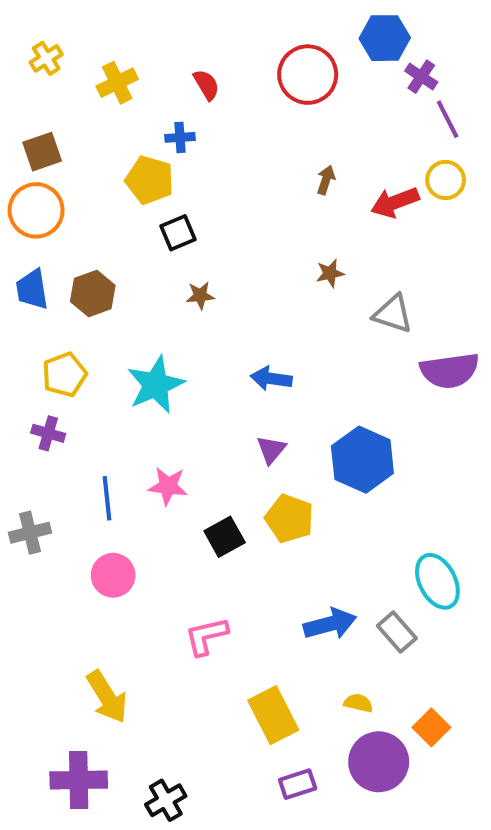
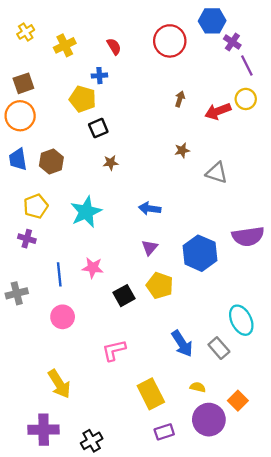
purple semicircle: (450, 371) -> (248, 236), moved
blue arrow: (330, 624) -> (182, 344), turned 72

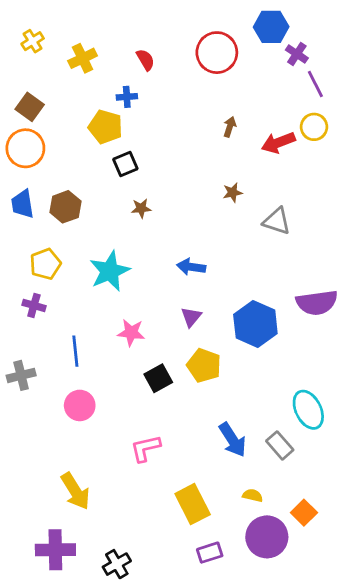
brown square: (23, 83) -> (30, 107), turned -35
pink star: (93, 268) -> (131, 333), moved

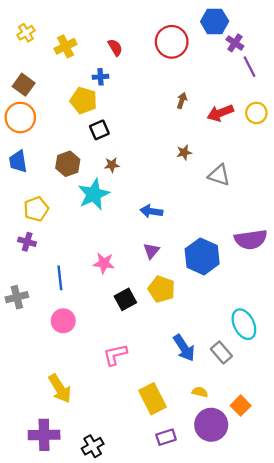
yellow circle: (314, 127) -> (256, 113), moved
brown hexagon: (65, 207) -> (68, 164), moved
cyan star: (110, 271) -> (94, 194), moved

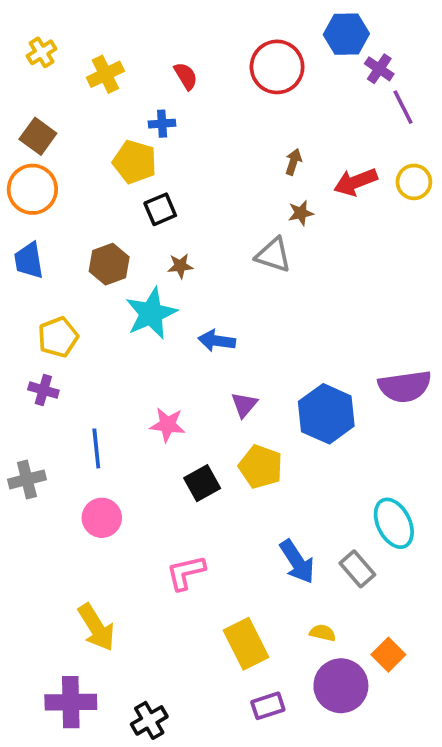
brown star: (184, 152) -> (301, 213), moved
gray triangle: (219, 175) -> (273, 255), moved
blue arrow: (151, 211) -> (217, 341), moved

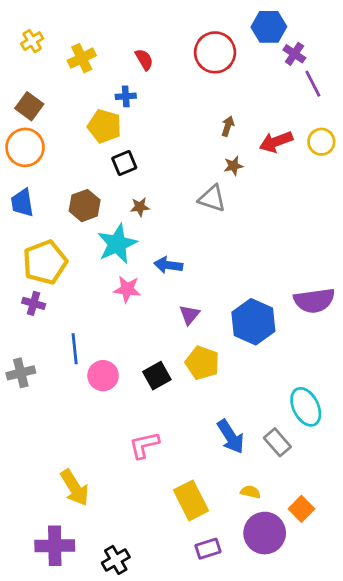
yellow pentagon: (58, 337) -> (45, 262), size x1.4
pink star: (168, 425) -> (127, 289), moved
pink circle: (102, 518) -> (103, 376), moved

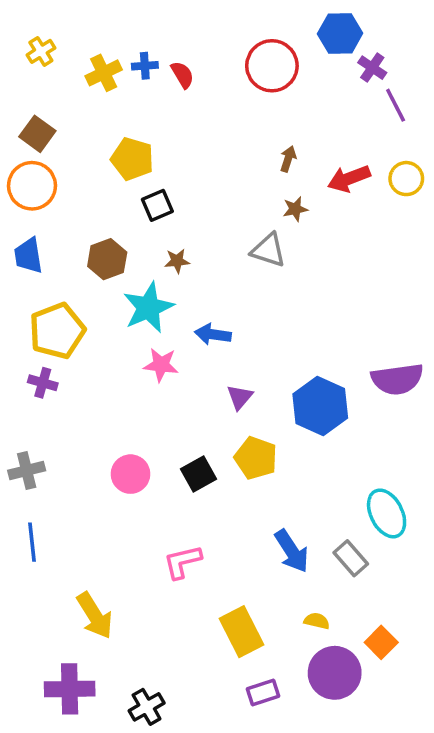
blue cross: (126, 96) -> (145, 66), moved
blue line: (75, 349) -> (32, 542), moved

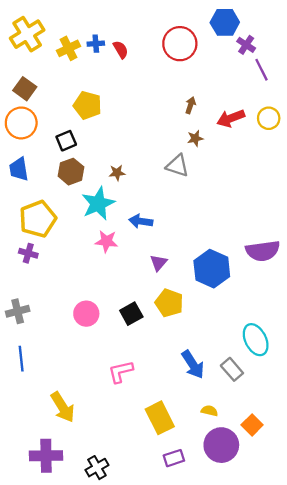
yellow cross: (41, 51) -> (27, 34), size x1.8
black square: (157, 205) -> (66, 141), moved

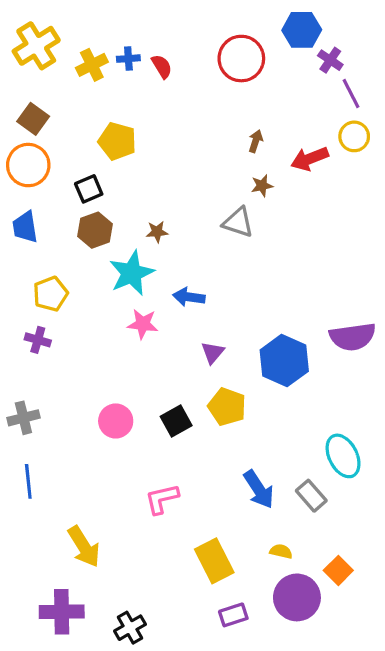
yellow circle: (269, 118) -> (354, 136), moved
yellow pentagon: (38, 219) -> (51, 294), size x0.7

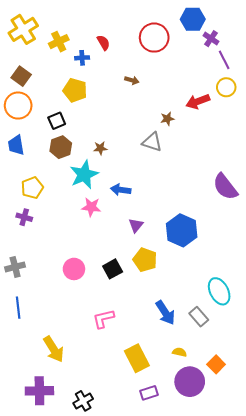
blue cross: (128, 59) -> (82, 58), moved
brown arrow: (256, 141) -> (132, 80), moved, turned 88
purple semicircle: (353, 337) -> (225, 187), moved, turned 60

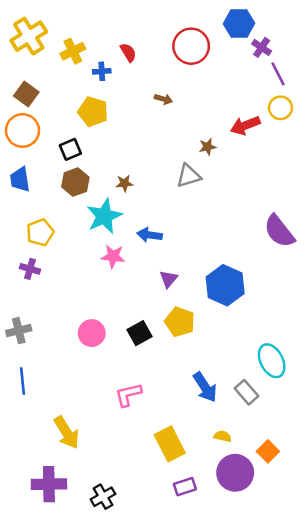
gray triangle: (152, 142) -> (189, 176), turned -35

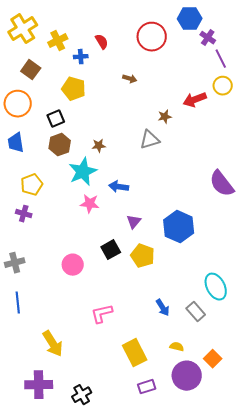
brown square: (26, 94) -> (31, 70), moved
black square: (140, 333) -> (111, 250), moved
blue arrow: (205, 387) -> (163, 308), size x0.7

